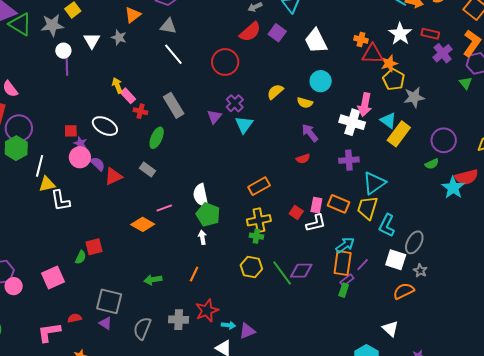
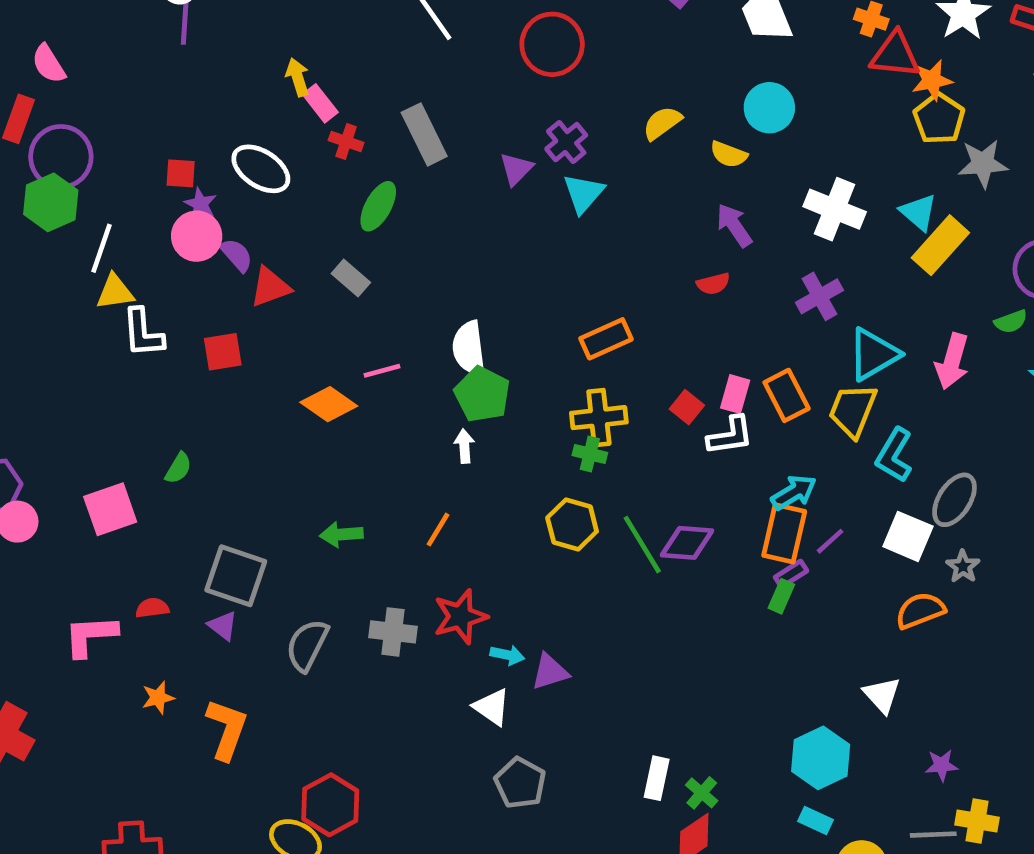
pink arrow: (365, 105) -> (952, 361), moved
purple cross: (349, 160) -> (819, 296), turned -30
orange rectangle: (339, 204) -> (787, 395), turned 35
red square: (94, 247) -> (223, 352), moved

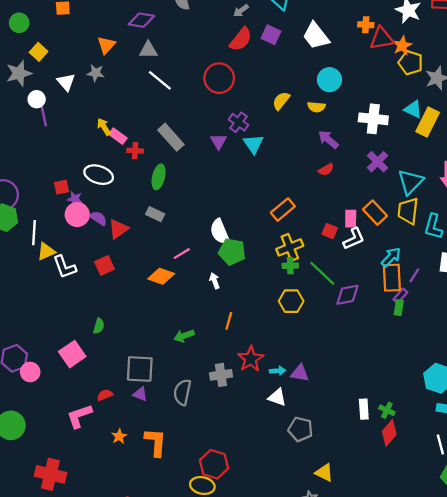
white arrow: (464, 446) -> (215, 281), moved
green line: (642, 545) -> (322, 273), moved
purple triangle: (550, 672) -> (300, 373), turned 42

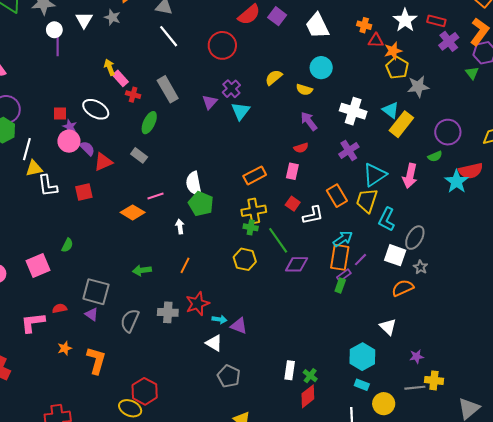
red triangle: (382, 38) -> (376, 40), size x0.7
pink rectangle: (351, 219) -> (292, 171), moved

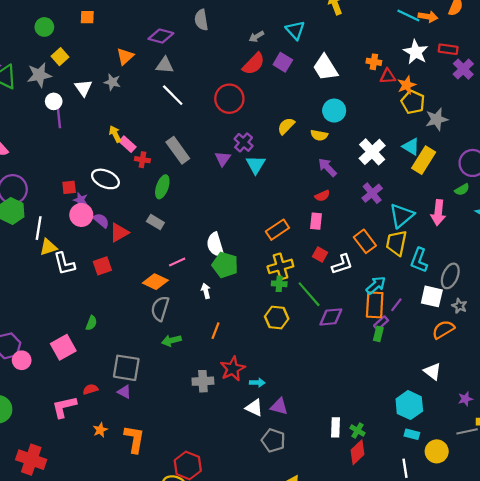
white cross: (353, 111) -> (372, 152), turned 35
gray semicircle: (130, 321) -> (160, 309), moved
purple triangle: (239, 326) -> (279, 406), moved

